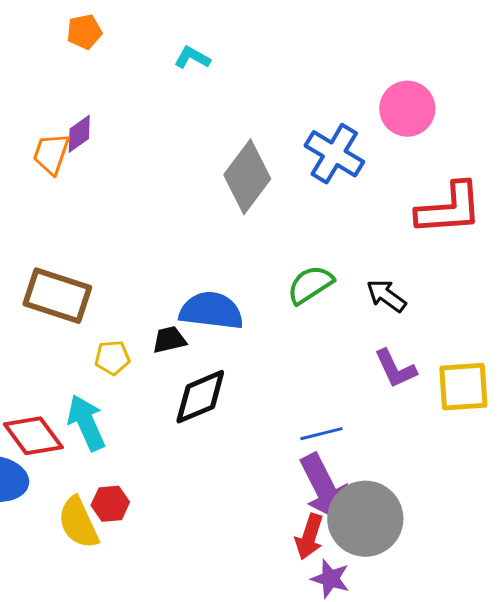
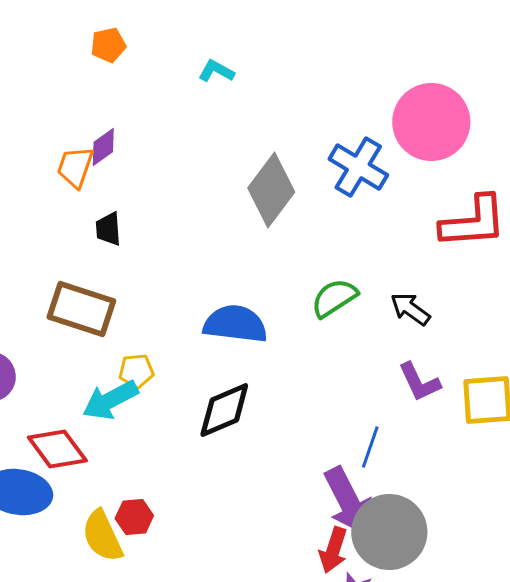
pink circle: (407, 109) -> (431, 122), size x1.4
black trapezoid: (169, 340) -> (108, 229), moved, turned -81
cyan arrow: (86, 423) -> (110, 400), moved, turned -94
blue line: (321, 434) -> (370, 447), moved, turned -57

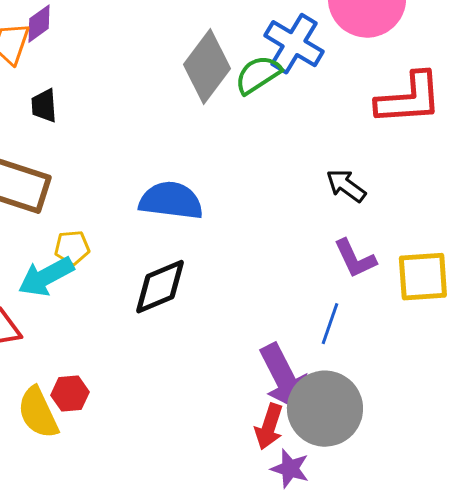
green semicircle: (334, 298) -> (258, 75), moved
blue line: (370, 447) -> (330, 324), moved

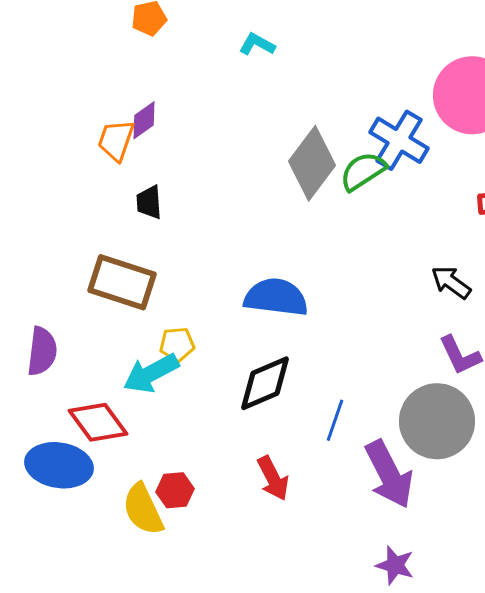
blue line: (330, 324) -> (335, 420), moved
gray circle: (325, 409) -> (437, 421), moved
red arrow: (269, 427) -> (273, 478), moved, turned -45

